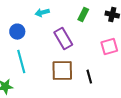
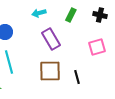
cyan arrow: (42, 13) -> (39, 13), moved

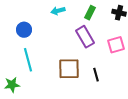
purple rectangle: (51, 39) -> (85, 37), moved

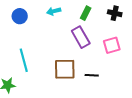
blue circle: (24, 30) -> (20, 16), moved
black line: (96, 75) -> (92, 75), turned -72

